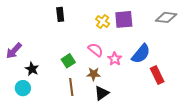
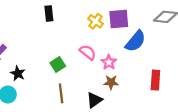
blue semicircle: (141, 54) -> (135, 41), moved
brown star: (94, 74) -> (111, 82), moved
red rectangle: (157, 75) -> (155, 80), turned 30

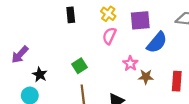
yellow cross: (96, 21) -> (108, 14), moved
pink semicircle: (88, 52) -> (109, 36), moved, turned -105
brown star: (111, 82) -> (146, 77), moved

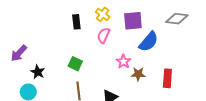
black rectangle: (71, 15) -> (76, 22), moved
green square: (80, 66) -> (75, 64), turned -32

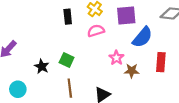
pink semicircle: (104, 35) -> (96, 31), turned 49
black star: (38, 72) -> (42, 66), moved
red rectangle: (167, 78) -> (161, 62), moved

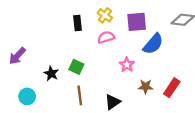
red rectangle: (161, 62) -> (172, 88), moved, turned 30
brown star: (132, 71) -> (145, 87), moved

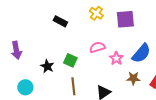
black rectangle: (78, 23) -> (60, 21), moved, turned -56
pink semicircle: (106, 37) -> (97, 47), moved
blue semicircle: (153, 44) -> (141, 53), moved
purple arrow: (17, 56) -> (16, 50), turned -54

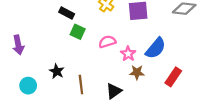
green square: (70, 60) -> (78, 32), moved
black star: (47, 66) -> (57, 71), moved
brown star: (133, 78) -> (137, 72), moved

